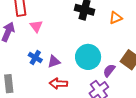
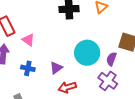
blue cross: (35, 58) -> (28, 68), moved

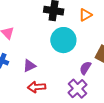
cyan circle: (87, 53) -> (63, 40), moved

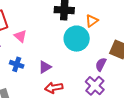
orange triangle: (85, 15) -> (92, 21), moved

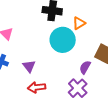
purple triangle: (45, 67) -> (29, 66), turned -40

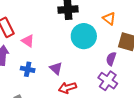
orange triangle: (79, 23) -> (109, 19), moved, turned -40

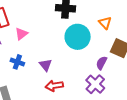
pink triangle: (28, 41) -> (21, 34), turned 40

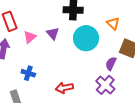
blue cross: (17, 62) -> (28, 73), moved
purple triangle: (46, 65) -> (53, 33), moved

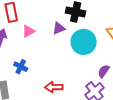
purple triangle: (53, 33) -> (59, 28), moved, turned 40

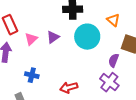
purple triangle: (59, 28) -> (53, 37), moved

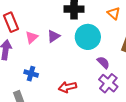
orange triangle: (113, 20) -> (114, 13), moved
purple semicircle: (114, 60) -> (103, 63), moved, turned 112

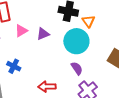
orange triangle: (114, 13) -> (88, 21), moved
purple semicircle: (103, 63) -> (77, 68), moved

